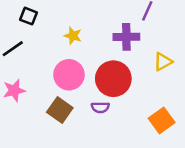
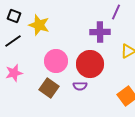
black square: (29, 16) -> (14, 16), moved
yellow star: (73, 36) -> (39, 25), moved, size x1.5

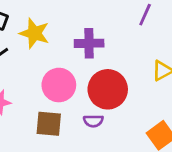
purple cross: (100, 32) -> (89, 43), moved
brown square: (49, 88) -> (49, 124), turned -30

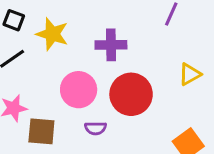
purple semicircle: (93, 121) -> (96, 128), moved
brown square: (49, 124) -> (41, 131), moved

